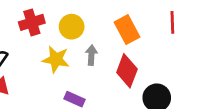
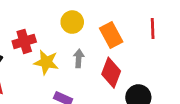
red cross: (32, 22) -> (24, 41), moved
yellow circle: (72, 27) -> (72, 22), moved

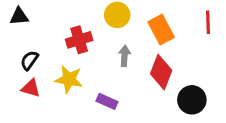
red cross: (24, 41) -> (79, 40), moved
yellow star: (46, 62) -> (69, 79), moved

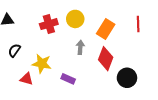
orange rectangle: (161, 30) -> (106, 29), turned 60
red cross: (79, 40) -> (49, 24), moved
red triangle: (31, 88) -> (27, 79), moved

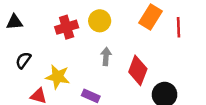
orange rectangle: (106, 29) -> (151, 17), moved

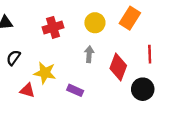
yellow circle: (100, 21) -> (95, 23), moved
red line: (179, 27) -> (150, 54), moved

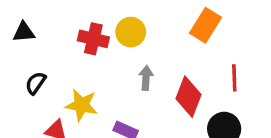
yellow circle: (95, 23) -> (131, 32), moved
red cross: (53, 27) -> (93, 39), turned 30

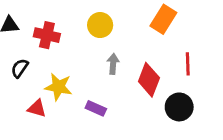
red cross: (93, 39) -> (47, 35), moved

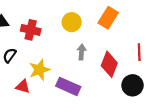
orange rectangle: (163, 19) -> (108, 18), moved
yellow star: (58, 87) -> (39, 70), turned -30
purple rectangle: (96, 108) -> (68, 86), size x1.5

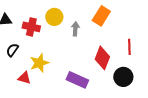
yellow circle: (72, 22) -> (54, 17), moved
gray arrow: (82, 52) -> (75, 29), moved
purple rectangle: (68, 86) -> (77, 80), moved

